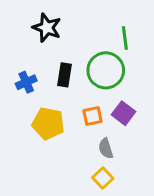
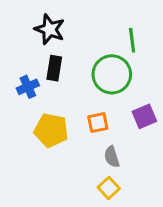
black rectangle: (64, 75) -> (54, 68), moved
purple square: (123, 113) -> (144, 116), moved, turned 30

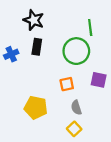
blue cross: (28, 87) -> (11, 54), moved
purple square: (144, 116) -> (99, 80), turned 35
yellow pentagon: (51, 130) -> (36, 108), moved

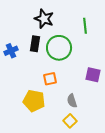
black star: (34, 20) -> (44, 19), moved
green circle: (76, 51) -> (59, 48), moved
orange square: (67, 84) -> (50, 79), moved

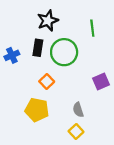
black star: (44, 19) -> (48, 21), turned 30
purple square: (93, 75) -> (101, 81), turned -35
orange square: (50, 79) -> (47, 81), moved, turned -32

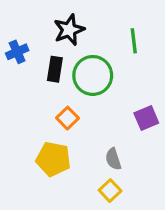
blue cross: (12, 55) -> (17, 52), moved

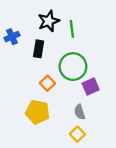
green line: (134, 41) -> (72, 29), moved
green circle: (93, 75) -> (73, 67), moved
purple square: (146, 118) -> (91, 86), moved

